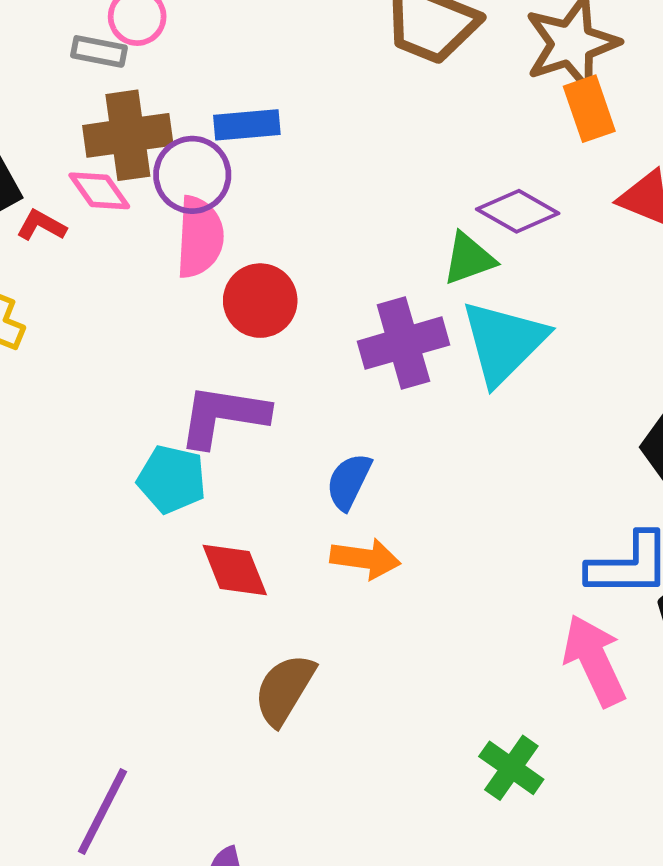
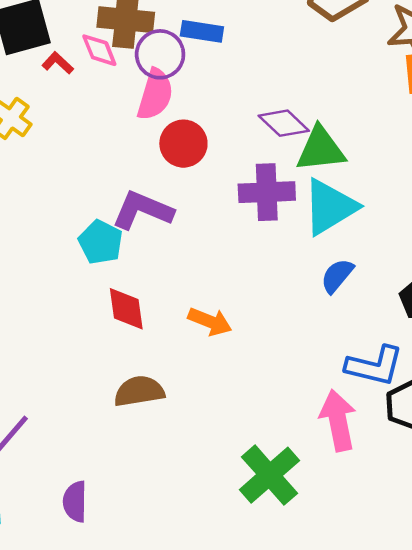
purple diamond: (518, 211) -> (284, 123), moved
green triangle: (469, 259) -> (321, 149), size x1.4
blue semicircle: (349, 481) -> (337, 276), moved
brown semicircle: (284, 689) -> (139, 391), turned 36
green cross: (511, 768) -> (270, 475), size x1.5

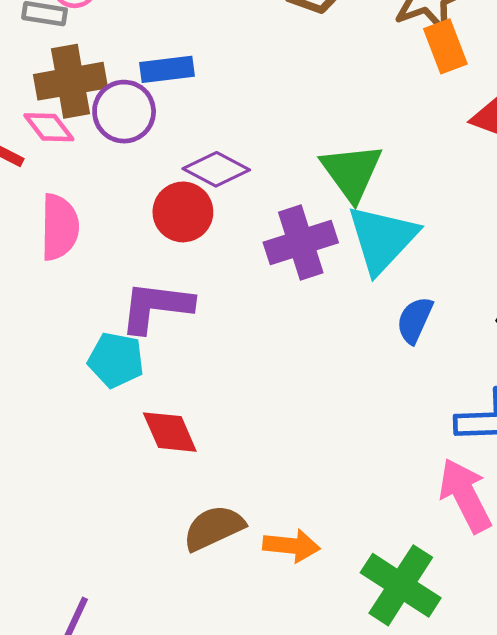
pink semicircle: (155, 95) -> (59, 227), moved
purple diamond: (284, 123) -> (216, 169), moved
green triangle: (321, 149) -> (352, 172), turned -44
orange arrow: (210, 321) -> (291, 546), moved

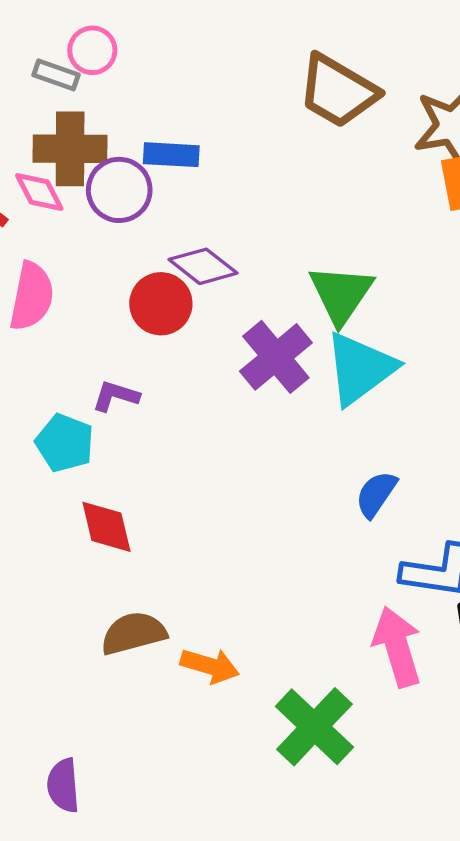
purple cross: (301, 242) -> (276, 357), turned -32
purple L-shape: (156, 307) -> (116, 396), size x0.6
blue semicircle: (415, 320) -> (376, 494), moved

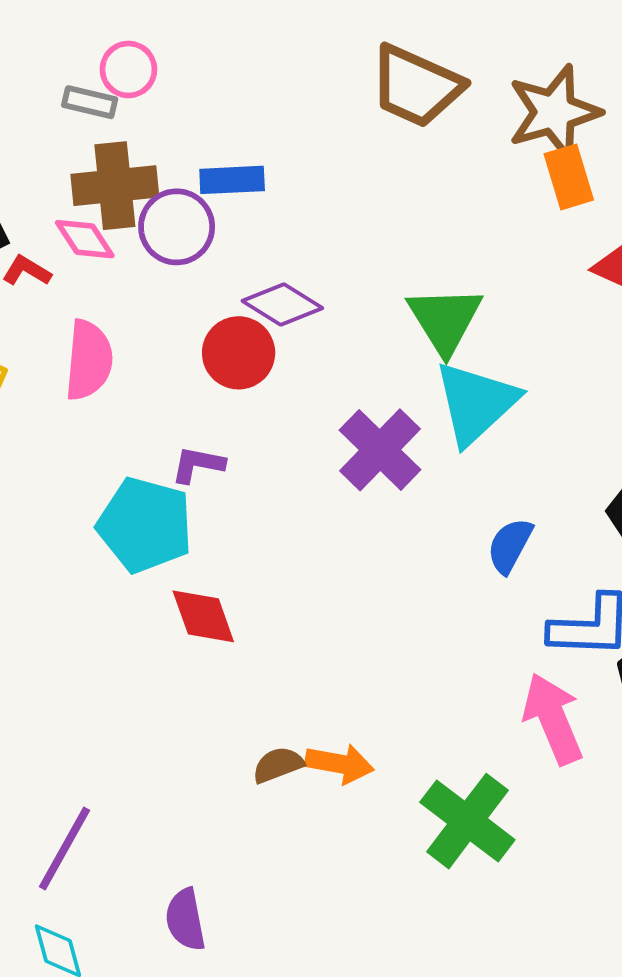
purple cross: (276, 357) -> (380, 450), moved
cyan pentagon: (65, 443) -> (145, 525), size x1.4
brown semicircle: (134, 633) -> (278, 765), moved, size x0.7

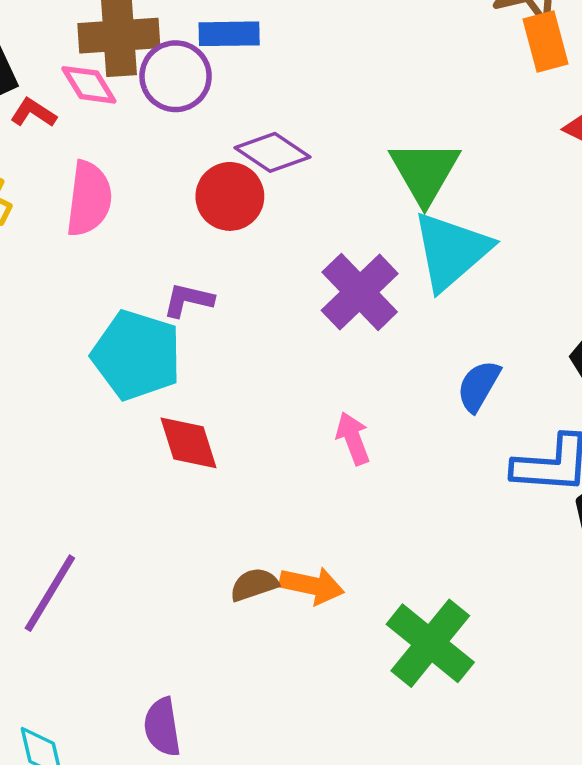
pink arrow: (553, 719) -> (353, 438), moved, size x0.6
purple line: (65, 848) -> (50, 593), moved

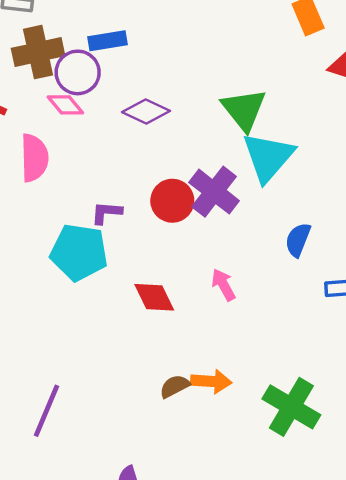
pink diamond: (89, 85) -> (65, 105), moved
red circle: (230, 196) -> (172, 201), moved
red diamond: (189, 443) -> (154, 297), moved

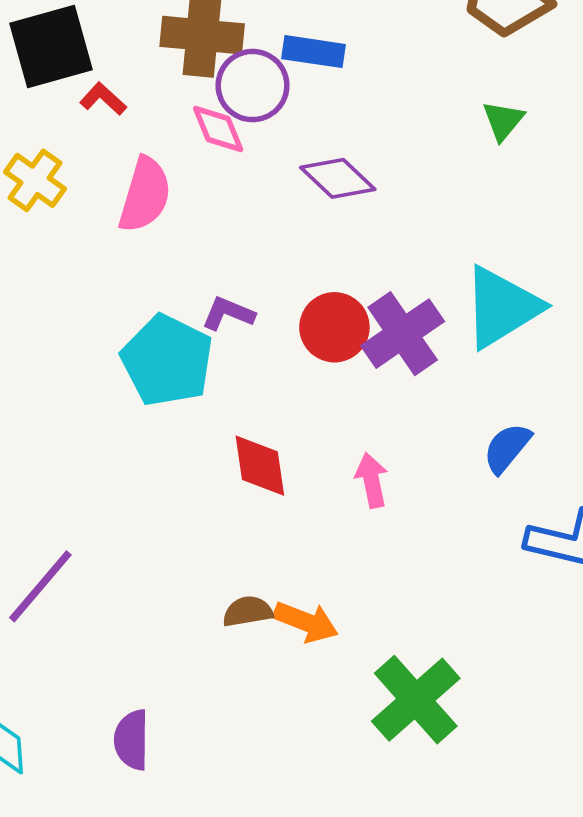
green triangle: (244, 110) -> (503, 121), moved, size x0.6

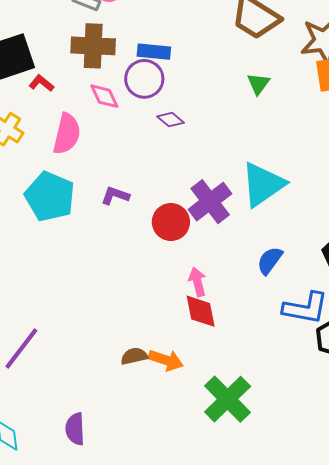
purple circle: (253, 86) -> (144, 79), moved
purple diamond: (338, 178) -> (171, 120), size x0.7
red circle: (334, 327) -> (171, 222), moved
cyan pentagon: (167, 360) -> (50, 196), moved
red diamond: (260, 466) -> (201, 311), moved

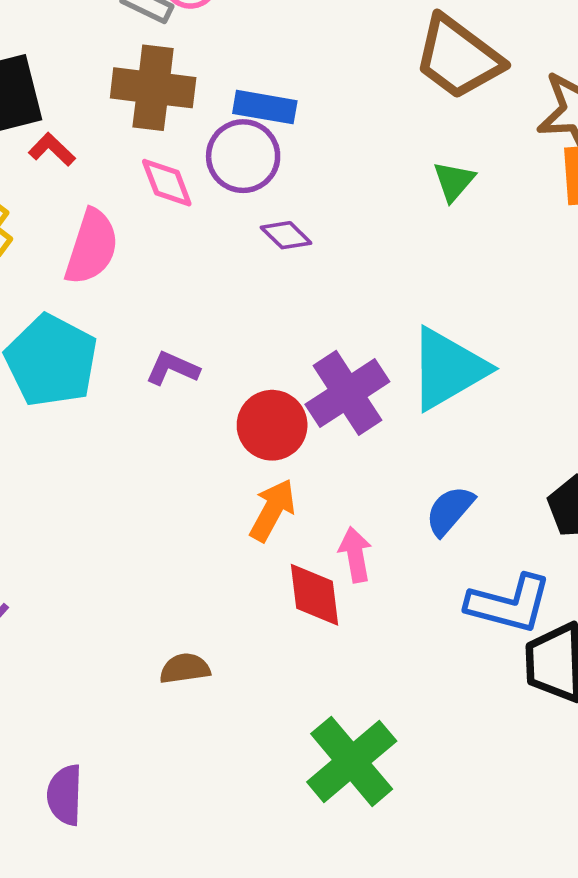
pink arrow: (197, 282) -> (355, 555), moved
orange arrow: (166, 360) -> (272, 510), moved, turned -84

